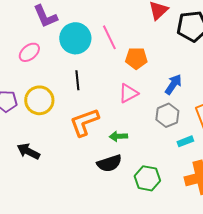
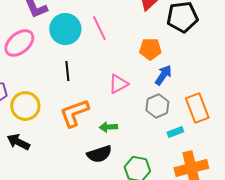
pink ellipse: (29, 52) -> (19, 43), size x1.4
orange pentagon: (136, 58) -> (150, 49), moved
yellow circle: (39, 100) -> (25, 106), moved

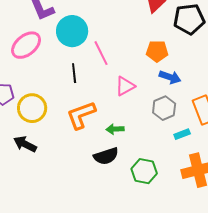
pink line: (99, 28) -> (101, 53), moved
blue arrow: (163, 75) -> (170, 77), turned 75

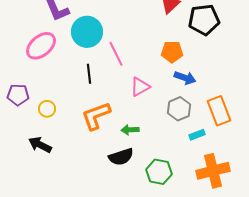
yellow circle: (32, 108) -> (47, 109), size x0.6

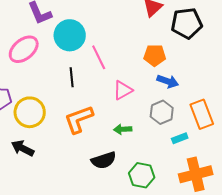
yellow circle: (47, 109) -> (30, 112), size x1.8
green arrow: (130, 130) -> (123, 129), moved

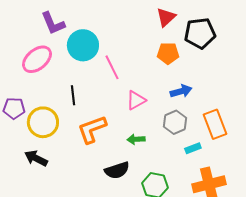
orange pentagon: (155, 55) -> (168, 53), moved
black line: (72, 77) -> (73, 95), moved
blue arrow: (168, 81) -> (181, 91), turned -35

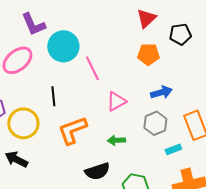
black pentagon: (200, 33) -> (180, 34), size x0.7

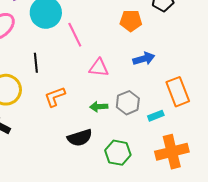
pink triangle: (116, 101) -> (99, 68), turned 35
gray hexagon: (155, 123) -> (128, 103), moved
orange L-shape: (72, 130) -> (55, 97), size x0.7

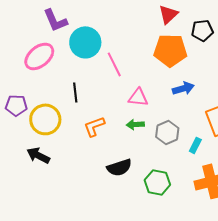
orange pentagon: (131, 21) -> (170, 50), size x1.5
green arrow: (99, 107) -> (135, 124), moved
cyan rectangle: (156, 116) -> (195, 145), turned -42

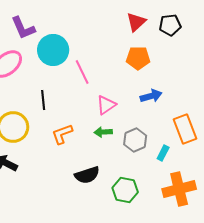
black pentagon: (202, 30) -> (170, 25), moved
orange pentagon: (170, 50) -> (138, 58), size x0.7
pink triangle: (138, 97) -> (106, 105), turned -40

